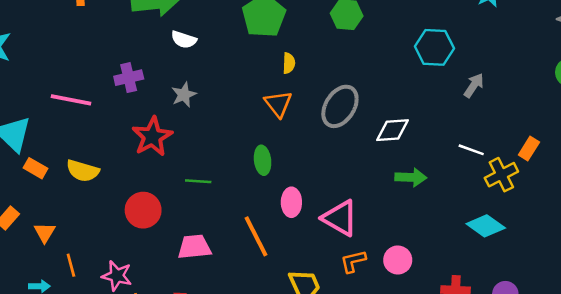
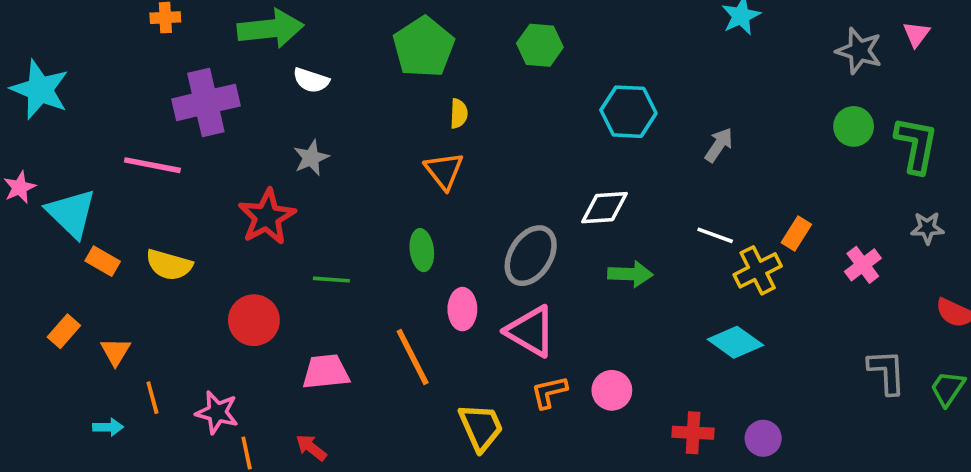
cyan hexagon: (434, 47) -> (628, 112), moved
purple cross: (129, 78) -> (206, 102), moved, size x1.6
gray ellipse: (340, 106) -> (531, 256), moved

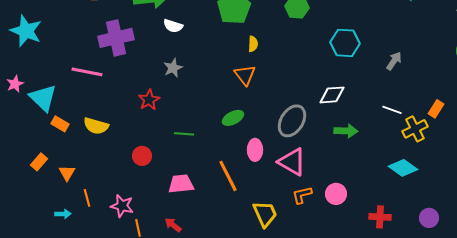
red star: (267, 217) -> (149, 100), size x0.7
green ellipse: (422, 250) -> (233, 118), turned 70
red circle: (254, 320) -> (142, 156), size x0.7
purple circle: (763, 438) -> (429, 218), moved

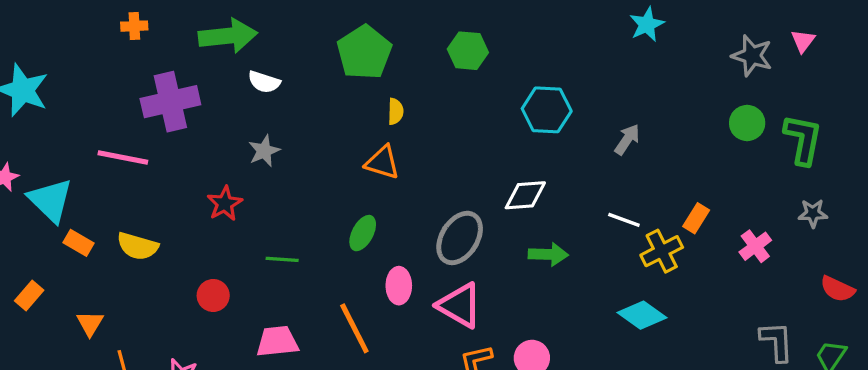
orange triangle: (245, 75) -> (382, 162), turned -35
green ellipse: (233, 118) -> (363, 233), turned -35
orange rectangle: (39, 162) -> (29, 295), moved

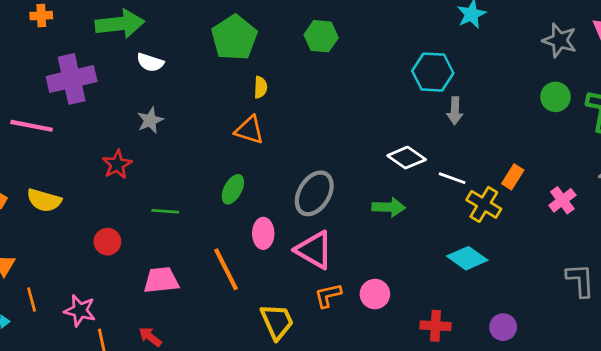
cyan hexagon: (547, 110) -> (433, 72), moved
gray arrow: (627, 139) -> (455, 111), turned 148
white diamond: (525, 195) -> (407, 158), moved, turned 39
yellow cross: (662, 251) -> (484, 204), turned -32

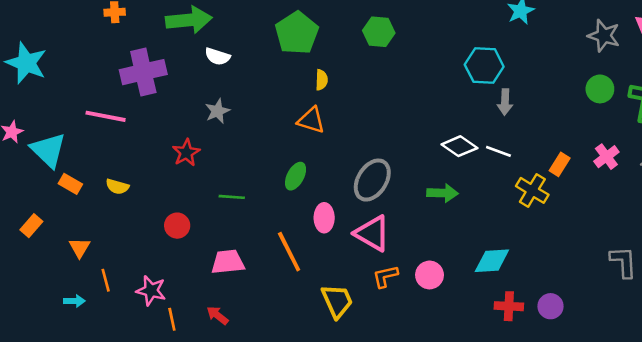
white line: (452, 178) -> (498, 151), moved
yellow semicircle: (44, 200) -> (117, 187), size x0.7
pink cross: (562, 200) -> (606, 157), moved
cyan diamond: (467, 258) -> (492, 261), moved, turned -39
red cross: (436, 326) -> (509, 306), moved

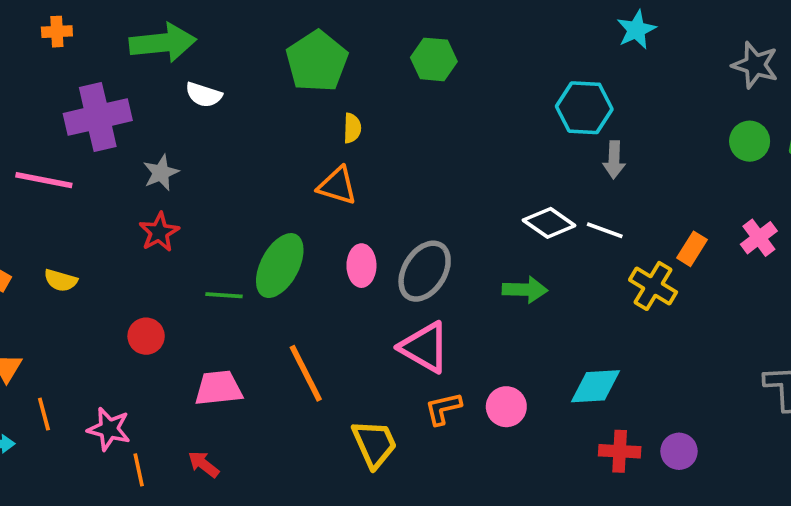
gray star: (217, 111) -> (161, 173), moved
green ellipse: (296, 176) -> (280, 266), moved, size x1.6
pink ellipse: (324, 218) -> (361, 266), moved

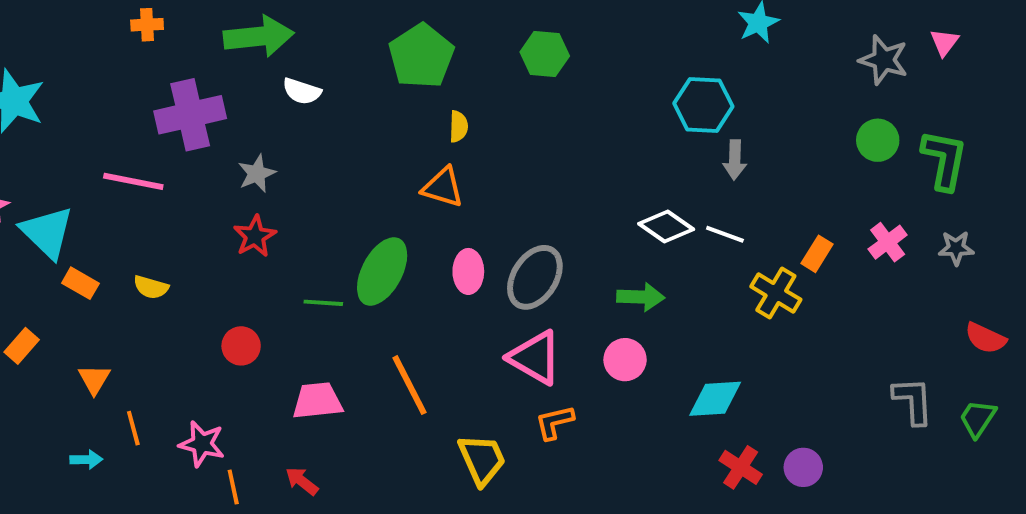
pink circle: (506, 407) -> (625, 360), moved
red cross: (620, 451) -> (741, 467), turned 30

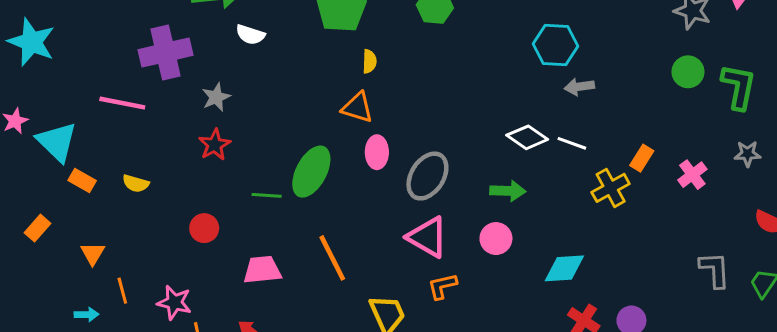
gray arrow: (735, 160) -> (579, 87), turned 80
pink cross: (888, 242) -> (692, 175), moved
pink ellipse: (468, 271) -> (377, 152), moved
yellow cross: (776, 293) -> (611, 188), turned 30

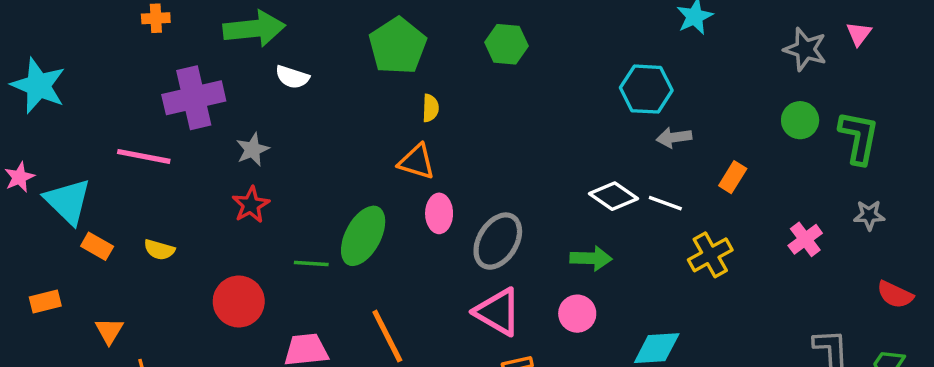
orange rectangle: (642, 158) -> (733, 177), moved
orange rectangle: (37, 228) -> (45, 301), turned 35
red circle: (204, 228) -> (239, 301), size x1.5

